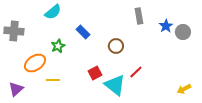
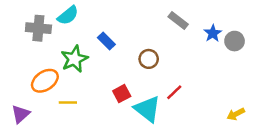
gray rectangle: (139, 16) -> (178, 21), turned -42
gray cross: (14, 31) -> (38, 28), moved
green star: (58, 46) -> (74, 59), size x1.5

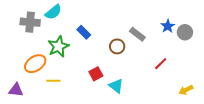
gray rectangle: (178, 21) -> (137, 34), moved
red line: (174, 92) -> (161, 64), moved
cyan triangle: (147, 109) -> (116, 86), size x0.7
purple triangle: (21, 114) -> (16, 90), turned 49

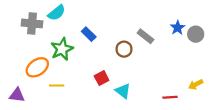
red line: (161, 64) -> (170, 97), moved, turned 40
yellow arrow: (186, 90) -> (196, 84), moved

